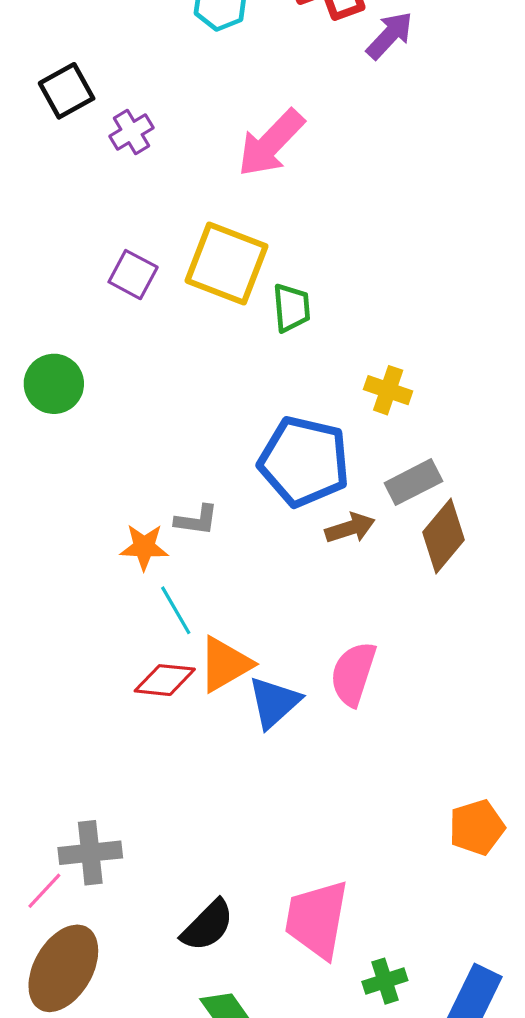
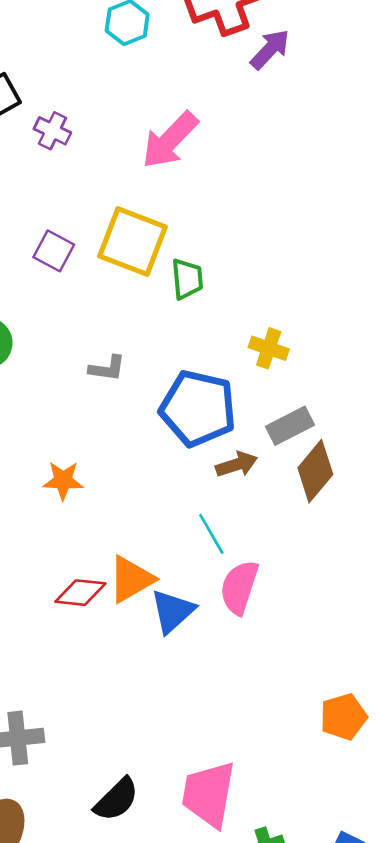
purple cross: (131, 132) -> (52, 131), turned -33
gray L-shape: (196, 520) -> (107, 368), moved
cyan line: (176, 610) -> (211, 534), moved

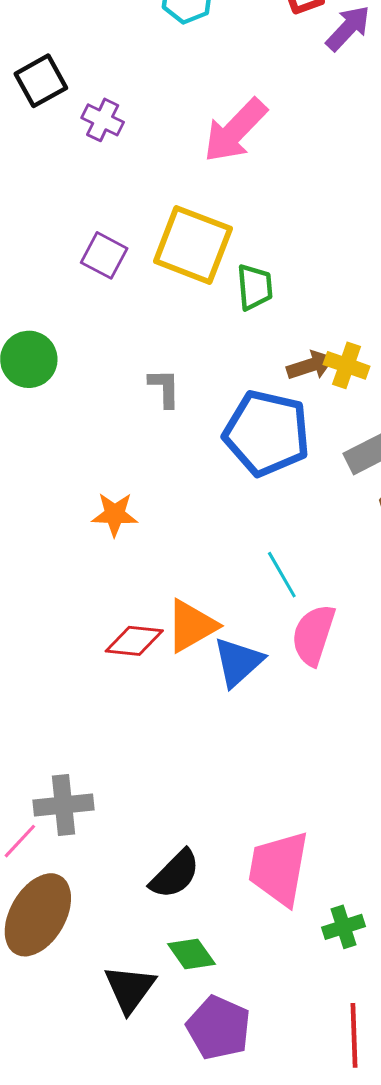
gray L-shape: (107, 368) -> (164, 388), turned -99
brown arrow: (237, 464) -> (310, 365), moved

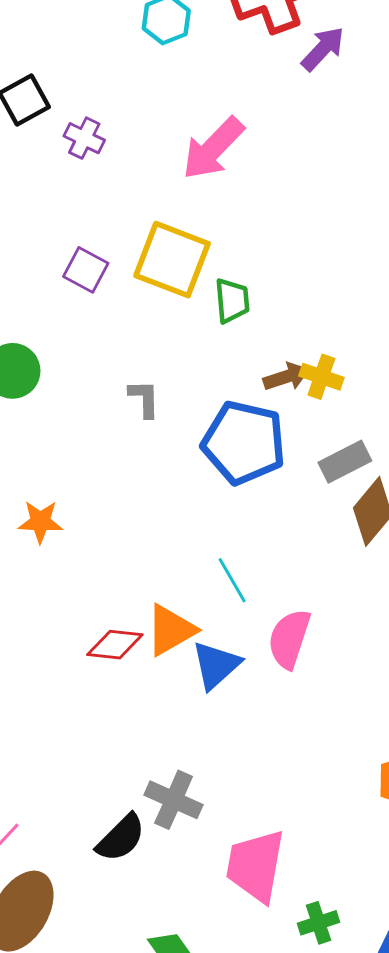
orange star: (115, 514) -> (40, 522), moved
cyan line: (282, 575) -> (232, 580), moved
gray cross: (63, 805) -> (174, 800), moved, turned 30
black semicircle: (175, 874) -> (121, 838), moved

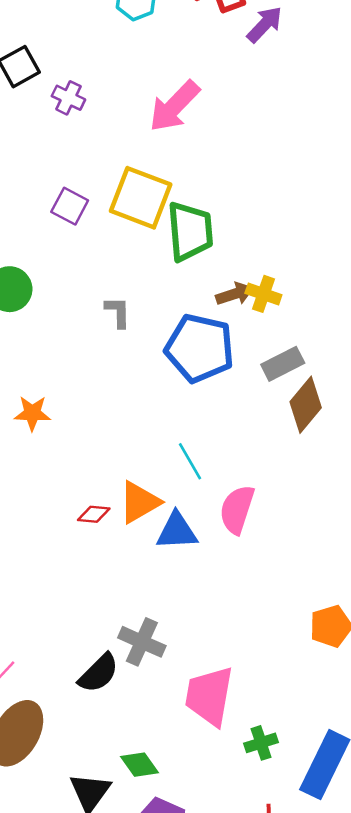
green trapezoid: (232, 301) -> (190, 231), size x1.6
red diamond: (115, 645) -> (94, 514), size x0.7
blue triangle: (216, 665) -> (177, 531), turned 39

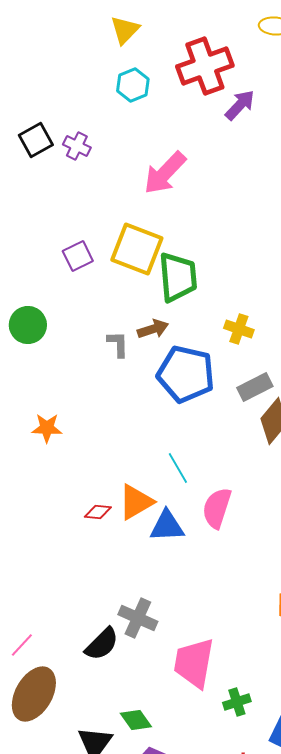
purple cross: (68, 98) -> (77, 146), moved
purple square: (70, 206) -> (78, 256), turned 36
brown arrow: (235, 294) -> (153, 329), moved

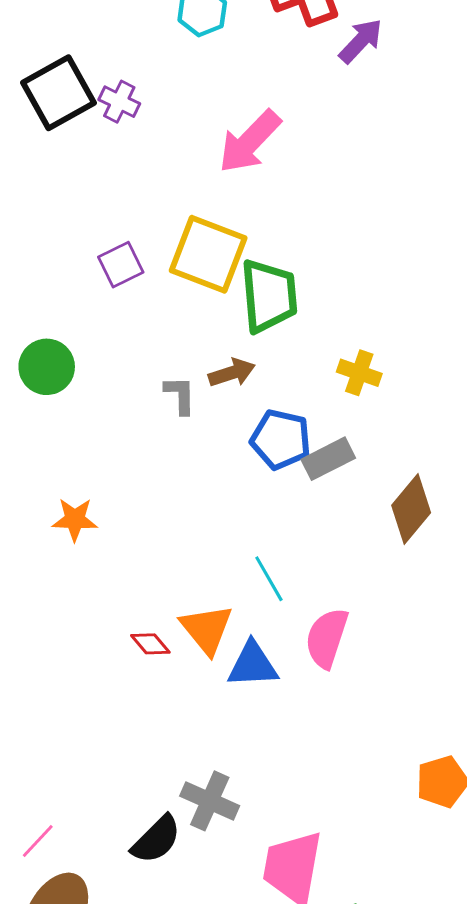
black square: (36, 140) -> (59, 93), size x1.4
blue pentagon: (186, 374) -> (281, 439), size x0.7
gray rectangle: (255, 387) -> (328, 459), moved
orange triangle: (136, 502) -> (207, 629), turned -39
red diamond: (98, 512) -> (150, 644), turned 44

